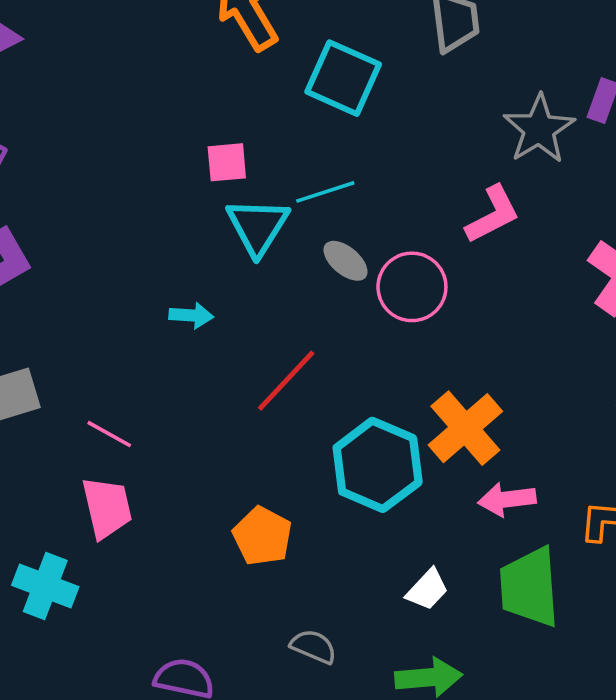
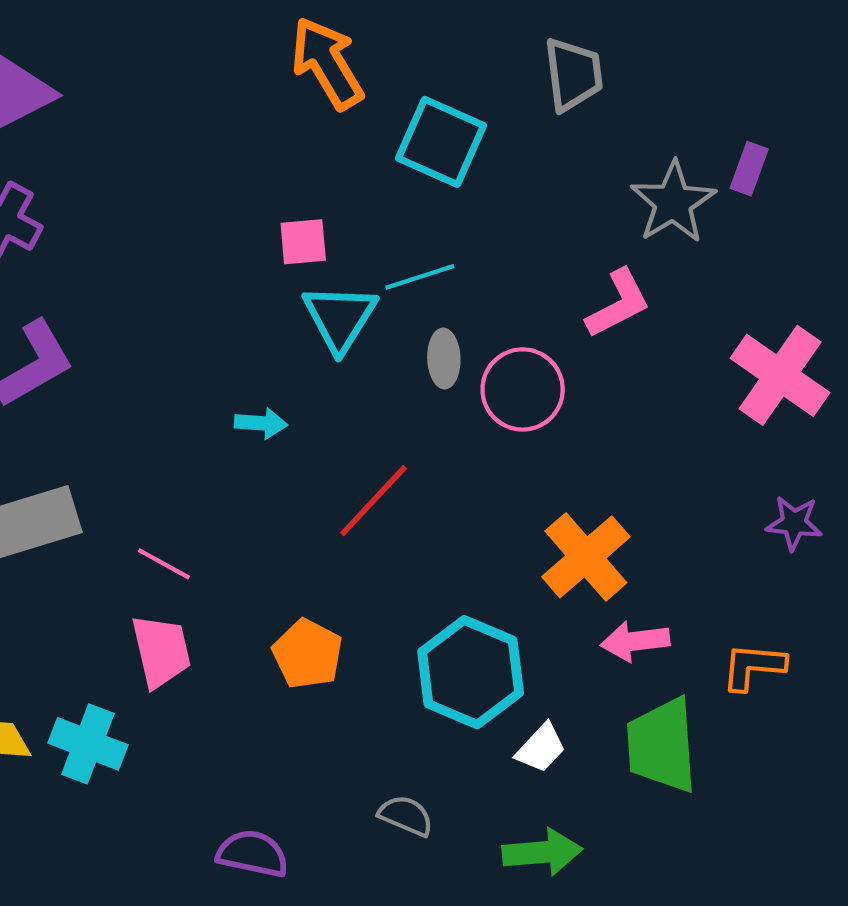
gray ellipse: (346, 261) -> (444, 358), turned 48
cyan hexagon: (378, 465) -> (471, 672), moved
orange pentagon: (262, 536) -> (307, 654), moved

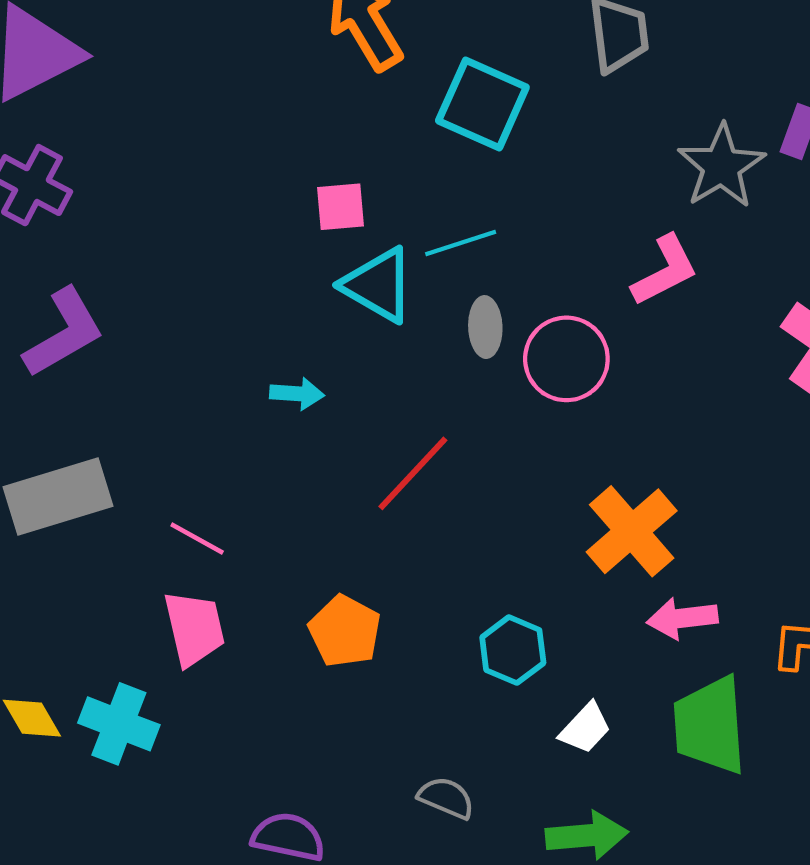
cyan triangle: (340, 318) -> (378, 285), turned -32
cyan hexagon: (471, 672) -> (513, 650), size x0.6

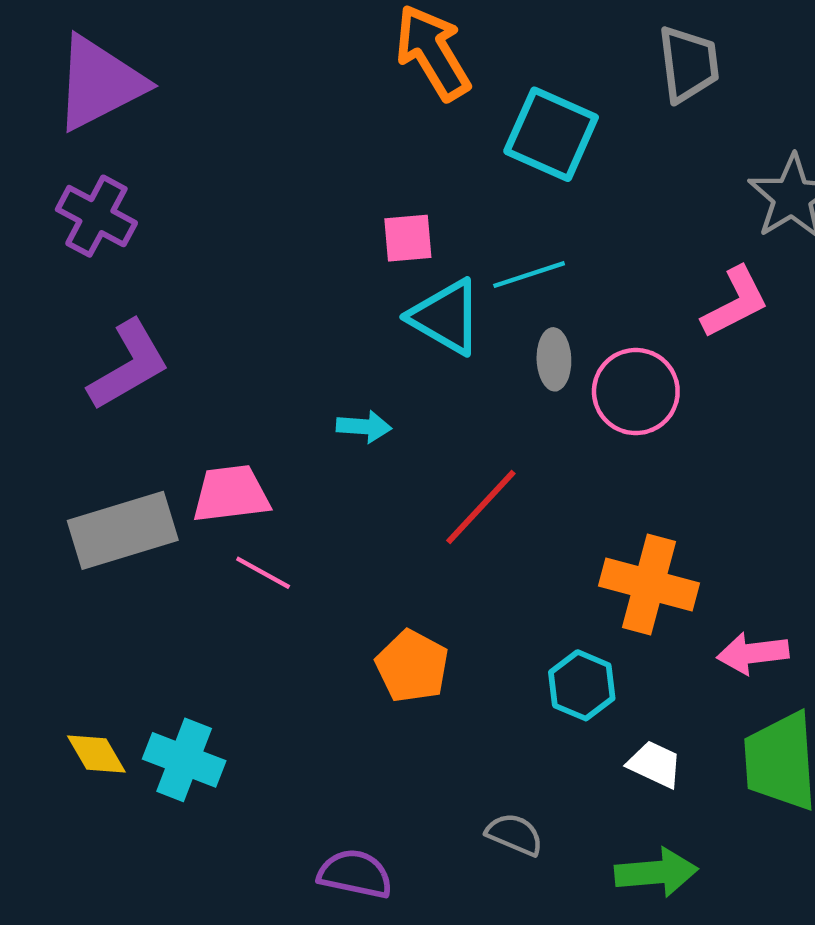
orange cross: (632, 531) -> (649, 584), moved, turned -34
pink trapezoid: (194, 628) -> (231, 494), moved, turned -84
white trapezoid: (585, 728) -> (655, 764), turned -108

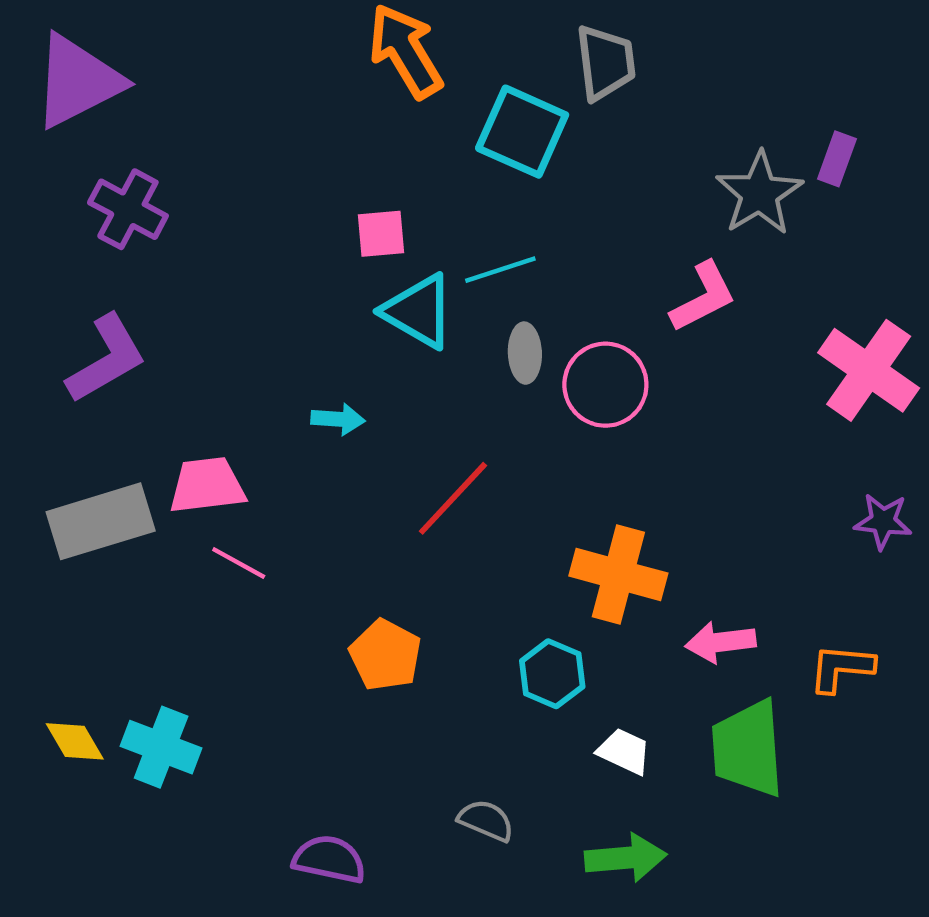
gray trapezoid: (688, 64) -> (605, 63), moved
purple cross: (96, 216) -> (128, 209), moved

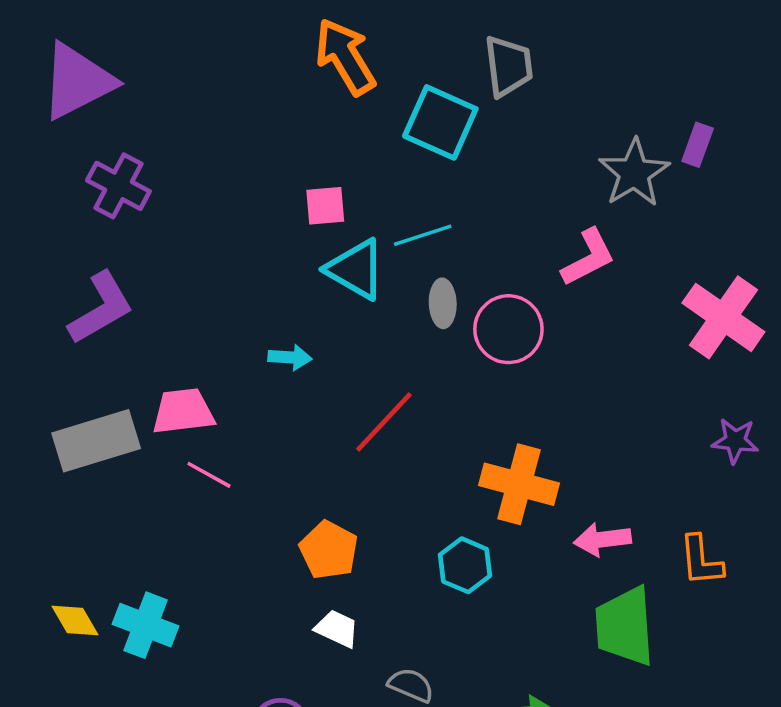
orange L-shape: (841, 668) -> (701, 561), turned -100
white trapezoid: (624, 751) -> (337, 629), moved

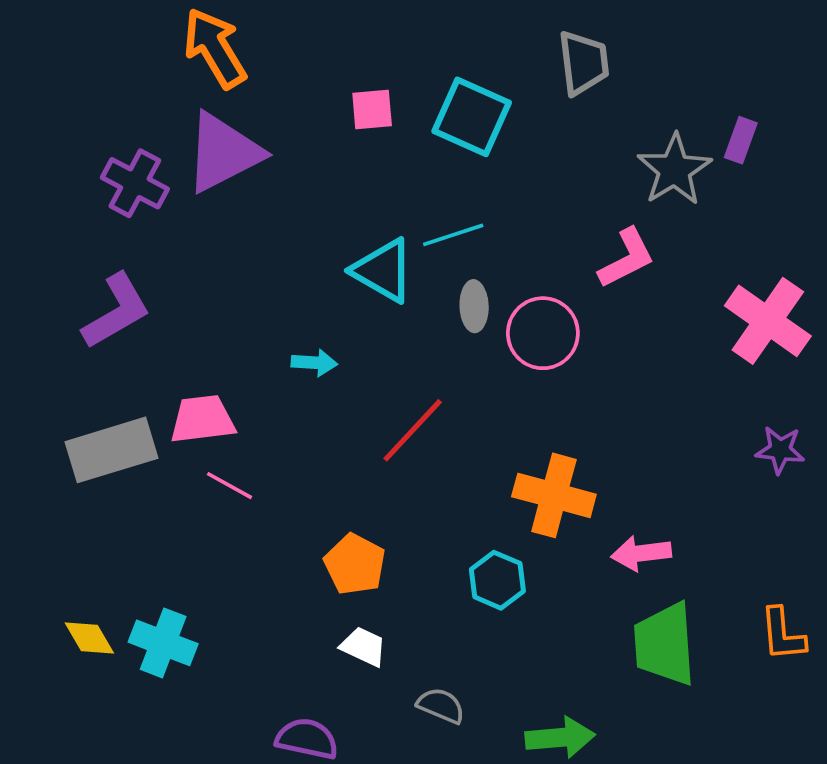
orange arrow: (345, 57) -> (215, 48), moved
gray trapezoid: (508, 66) -> (583, 63), moved
purple triangle: (77, 81) -> (223, 153), moved
pink square: (325, 206) -> (372, 110), moved
orange L-shape: (701, 561) -> (783, 634), moved

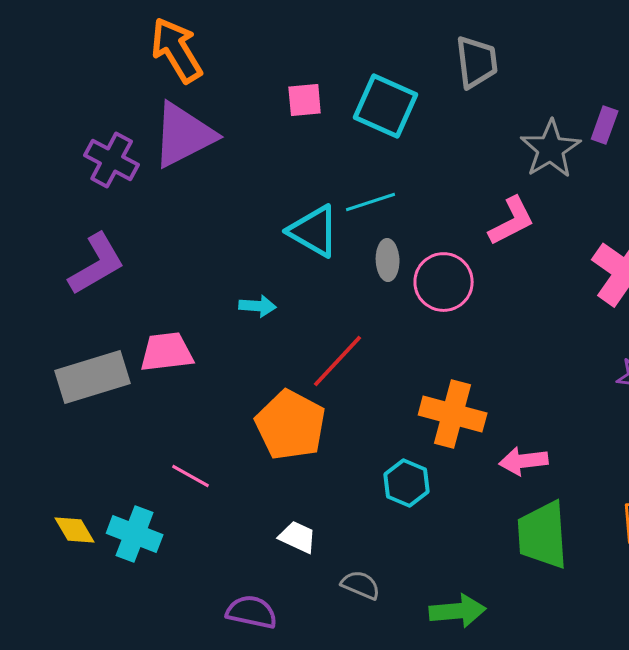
pink line: (229, 486) -> (191, 476), moved
orange pentagon: (355, 564) -> (291, 425), moved, size x1.4

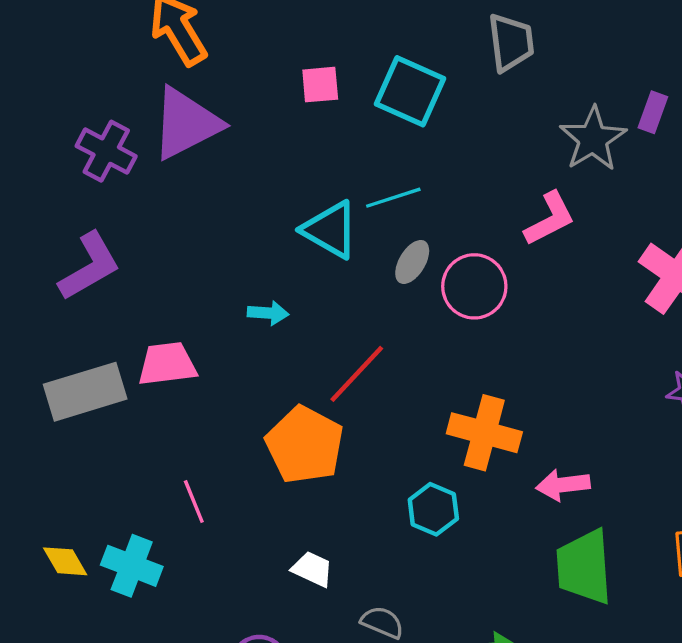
gray ellipse: (388, 260) -> (412, 262), turned 33
pink line: (191, 476) -> (194, 501), turned 39

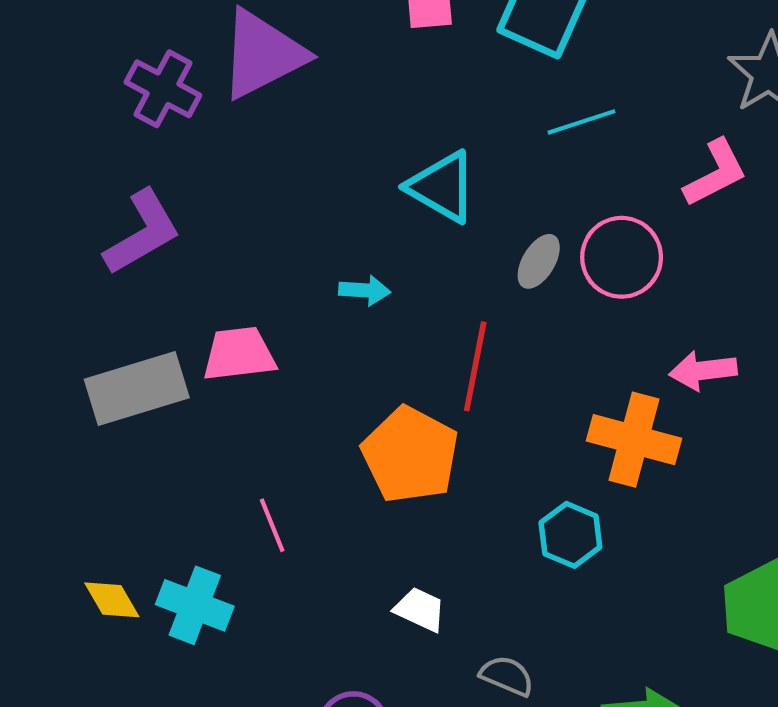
cyan line: (393, 198) -> (582, 122), moved
gray ellipse: (412, 262) -> (539, 261), moved
red line: (357, 374) -> (475, 366), turned -32
pink arrow: (563, 485) -> (703, 371), moved

